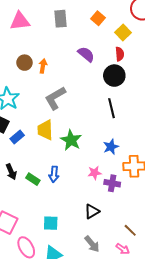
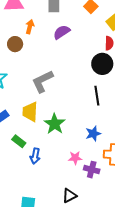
purple semicircle: (86, 54) -> (62, 32), moved, turned -78
orange arrow: (43, 66) -> (30, 27), moved
green rectangle: (33, 179) -> (19, 141), moved

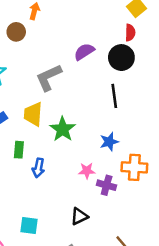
purple semicircle: (62, 32) -> (84, 52), moved
green rectangle: (19, 141) -> (19, 150), turned 56

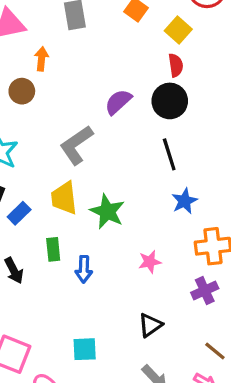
blue star: (109, 142) -> (184, 201), moved
purple cross: (107, 185) -> (205, 291), moved, turned -30

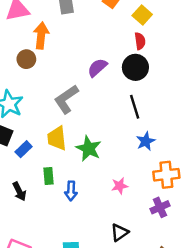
orange arrow: (42, 59) -> (41, 35), size x1.5

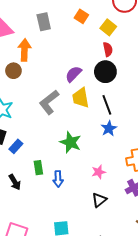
yellow trapezoid: (57, 138) -> (81, 98), moved
blue star: (146, 141) -> (109, 128), moved
black triangle: (120, 233) -> (99, 200), moved

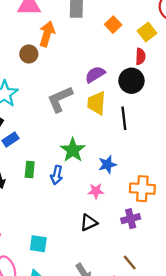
orange square: (81, 16) -> (113, 25), moved
blue star: (109, 128) -> (107, 165), moved
blue arrow: (58, 179) -> (57, 175), moved

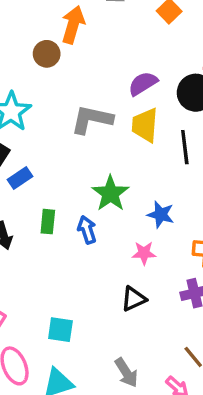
gray L-shape: (60, 99) -> (92, 119), turned 36
blue star: (107, 165) -> (161, 214), turned 30
blue arrow: (57, 175) -> (87, 230), turned 150

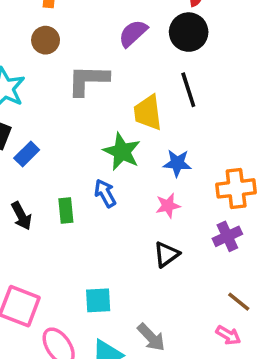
brown circle: (47, 54) -> (46, 40), moved
yellow trapezoid: (145, 125) -> (148, 113), moved
green rectangle: (48, 222) -> (66, 211), moved
gray arrow: (126, 373) -> (151, 337), moved

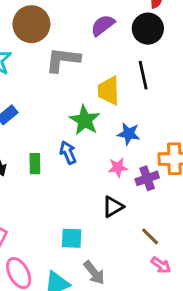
brown circle: (46, 40) -> (31, 24), size x1.6
purple cross: (227, 236) -> (147, 178), moved
cyan square: (98, 300) -> (72, 238), moved
brown line: (239, 302) -> (150, 236), moved
pink arrow: (228, 335) -> (161, 265), moved

